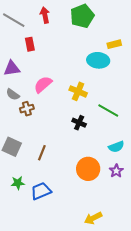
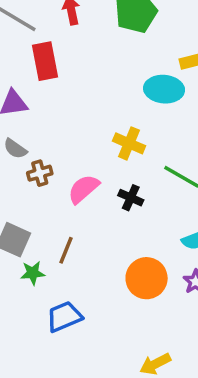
red rectangle: (30, 44) -> (45, 61), size x1.5
pink semicircle: (43, 84) -> (84, 189), moved
green star: (18, 183) -> (33, 273), moved

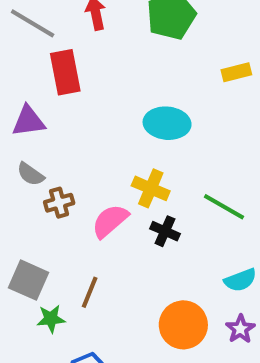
cyan ellipse: (164, 89) -> (167, 123), moved
yellow cross: (129, 143) -> (151, 188), moved

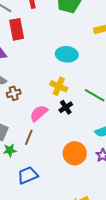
pink semicircle: (110, 221) -> (39, 113), moved
black cross: (165, 231) -> (66, 107), turned 32

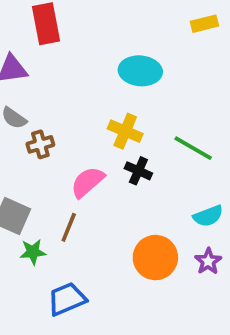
black cross: (66, 107) -> (138, 171), turned -32

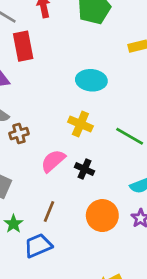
black cross: (138, 171) -> (85, 169), moved
brown line: (69, 227) -> (49, 211), moved
green star: (33, 252) -> (13, 224), moved, turned -30

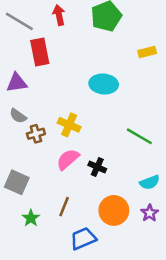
yellow cross: (80, 124) -> (69, 125), moved
blue trapezoid: (38, 246) -> (83, 239), moved

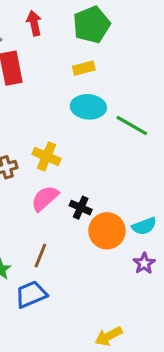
yellow rectangle: (147, 52) -> (84, 68), moved
green line: (139, 136) -> (132, 125), moved
orange circle: (114, 210) -> (107, 231), moved
blue trapezoid: (83, 239) -> (31, 294), moved

